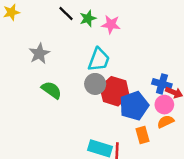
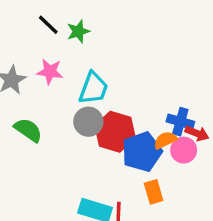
pink star: (111, 24) -> (50, 72), moved
orange semicircle: (166, 122) -> (165, 140), moved

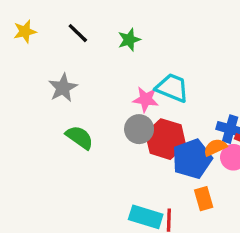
black line: (48, 25) -> (78, 33), moved
pink star: (50, 72) -> (146, 99), moved
cyan trapezoid: (93, 88) -> (172, 88), moved, turned -88

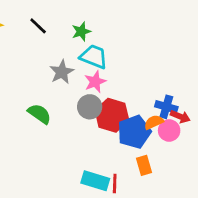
gray star: (63, 88) -> (62, 72), moved
cyan trapezoid: (172, 88) -> (94, 57), moved
pink star: (146, 99) -> (95, 82), turned -30

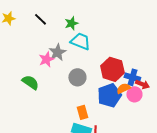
pink star: (95, 82) -> (46, 59), moved
green semicircle: (39, 114) -> (30, 82), moved
red hexagon: (112, 115) -> (112, 69), moved
orange rectangle: (144, 165) -> (82, 112), moved

